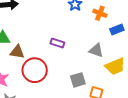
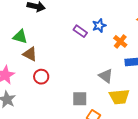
purple rectangle: (57, 43) -> (80, 31), moved
red circle: (35, 70) -> (41, 77), size x0.6

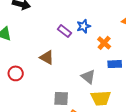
brown triangle: (30, 54) -> (47, 57), moved
red circle: (41, 77) -> (16, 73), moved

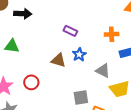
blue star: (84, 26) -> (79, 55), moved
orange cross: (104, 43) -> (112, 34), turned -32

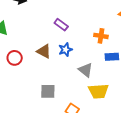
red circle: (31, 82) -> (15, 58), moved
gray square: (81, 98) -> (48, 91), moved

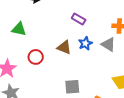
gray triangle: (86, 70) -> (108, 45), moved

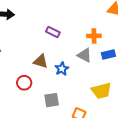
blue star: (85, 43) -> (62, 69), moved
red circle: (36, 57) -> (24, 83), moved

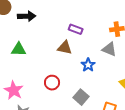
brown triangle: (41, 61) -> (65, 48), moved
gray square: (52, 100) -> (81, 97), turned -35

